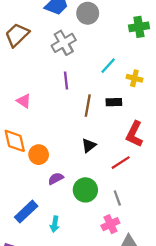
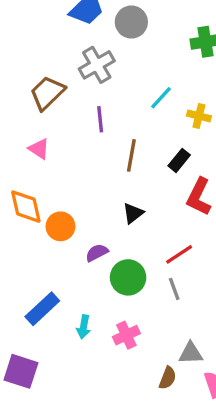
brown trapezoid: (17, 35) -> (47, 93), moved
black rectangle: (114, 102) -> (179, 160), moved, turned -49
red line: (121, 163) -> (179, 254), moved
purple semicircle: (56, 179) -> (97, 253), moved
pink cross: (110, 224) -> (126, 335), moved

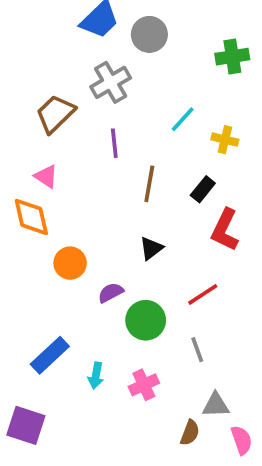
orange diamond: (26, 207) -> (31, 217), moved
gray line: (174, 289) -> (197, 350), moved

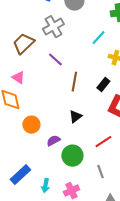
cyan line: (183, 119) -> (98, 38), moved
purple line: (114, 143) -> (55, 60), turned -42

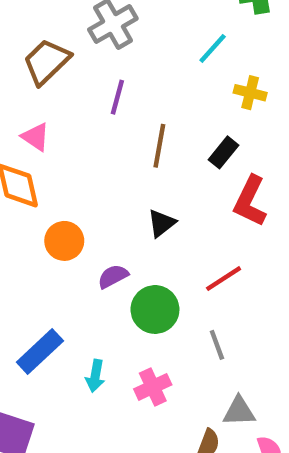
purple line: (55, 60) -> (117, 97), turned 63

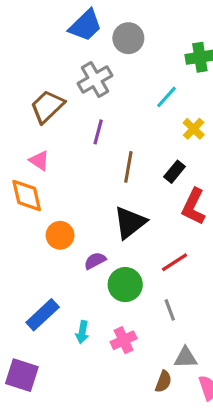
yellow cross: (250, 93) -> (194, 129), turned 30
black triangle: (162, 223) -> (130, 223), size x1.6

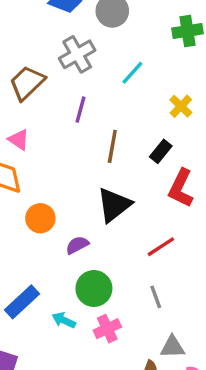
cyan line: (167, 97) -> (132, 73), moved
green circle: (125, 285) -> (94, 288), moved
cyan arrow: (82, 332) -> (64, 320), turned 105

